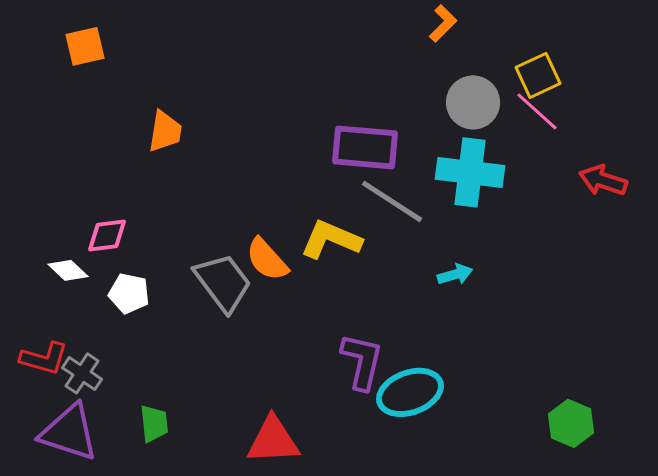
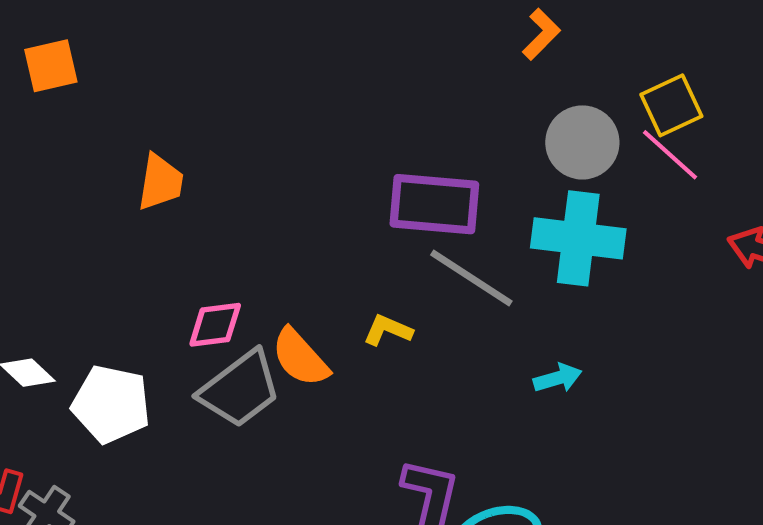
pink diamond: (107, 235) -> (215, 325), moved
yellow L-shape: (331, 239) -> (388, 330), size x0.6
gray trapezoid: (223, 282) -> (240, 389), turned 90
white pentagon: (129, 293) -> (111, 404), size x1.4

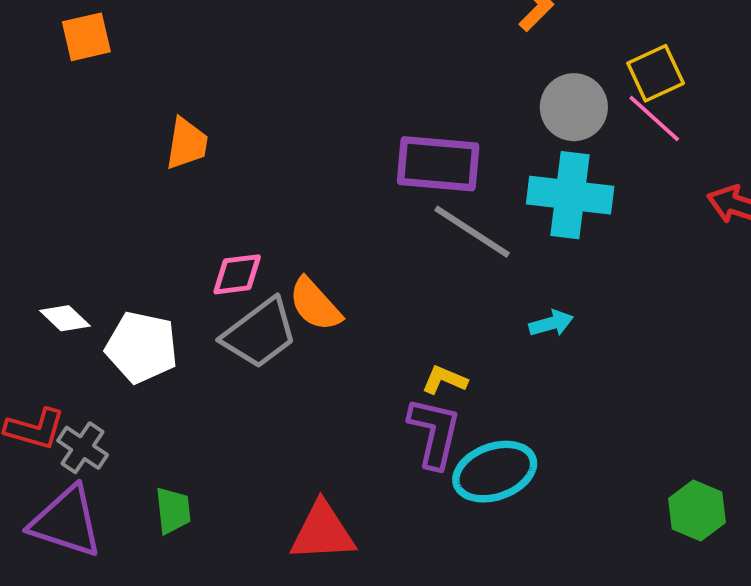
yellow L-shape: (388, 330) -> (444, 380), moved

